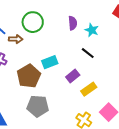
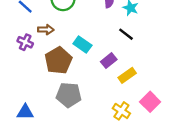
brown arrow: (16, 39) -> (46, 30), moved
cyan rectangle: (50, 62) -> (82, 44), turned 56

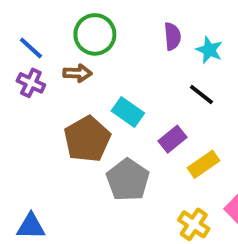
brown arrow: (46, 30) -> (77, 73), moved
purple cross: (25, 42) -> (31, 83), moved
gray pentagon: (69, 95) -> (128, 180), moved, turned 30

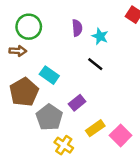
purple rectangle: (172, 139) -> (77, 103), moved
yellow rectangle: (203, 164) -> (95, 128), moved
yellow cross: (194, 224) -> (64, 145), moved

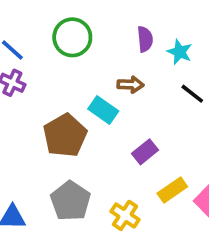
brown arrow: (18, 51) -> (130, 85), moved
black line: (95, 64) -> (192, 94), moved
gray pentagon: (49, 117) -> (70, 201), moved

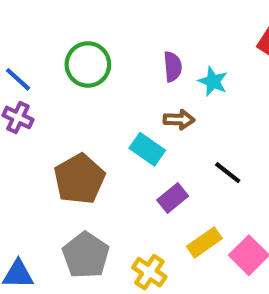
brown arrow: (130, 85) -> (179, 120), moved
black line: (192, 94) -> (228, 173), moved
cyan rectangle: (103, 110) -> (147, 149), moved

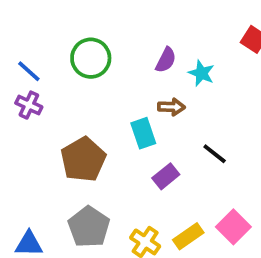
purple semicircle: (173, 67) -> (166, 60), turned 32
cyan rectangle: (147, 149) -> (143, 133), turned 36
yellow rectangle: (204, 242) -> (188, 236), moved

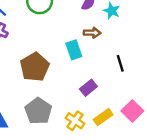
black line: (215, 154) -> (120, 63), turned 35
purple rectangle: (166, 176) -> (88, 88), moved

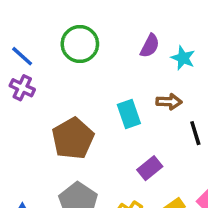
brown arrow: (92, 33) -> (169, 102), moved

